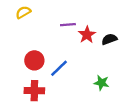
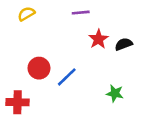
purple line: (68, 25) -> (81, 13), moved
red cross: (34, 91) -> (18, 102), moved

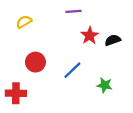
yellow semicircle: (26, 14) -> (24, 22), moved
blue line: (67, 77) -> (72, 70), moved

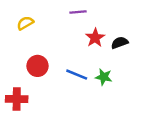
blue line: (72, 70) -> (77, 75), turned 66
green star: (105, 85) -> (104, 77), moved

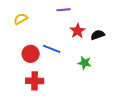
blue line: (77, 75) -> (52, 49), moved
red cross: (17, 99) -> (35, 81), moved

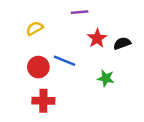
yellow semicircle: (21, 19) -> (35, 28), moved

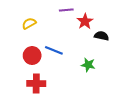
red star: (97, 38) -> (85, 21), moved
black semicircle: (122, 43) -> (102, 36), turned 32

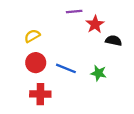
yellow semicircle: (29, 23) -> (32, 36), moved
blue line: (54, 50) -> (66, 68), moved

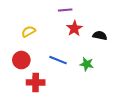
red star: (95, 24) -> (74, 28), moved
red circle: (36, 63) -> (21, 60), moved

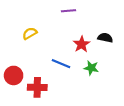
red star: (74, 28) -> (82, 44), moved
red circle: (21, 60) -> (14, 75), moved

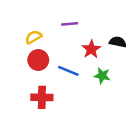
purple line: (69, 11) -> (70, 24), moved
red circle: (14, 75) -> (38, 60), moved

